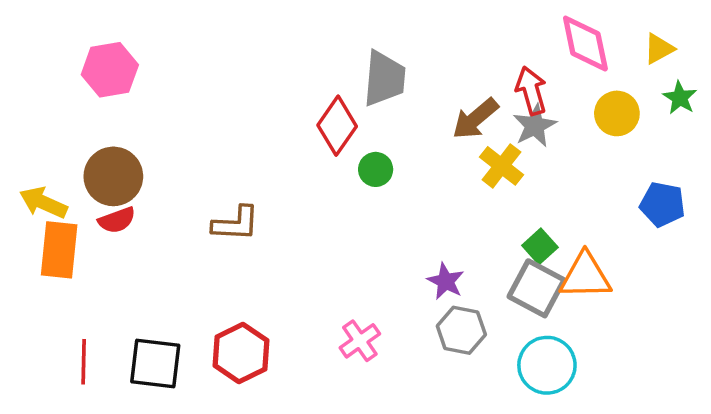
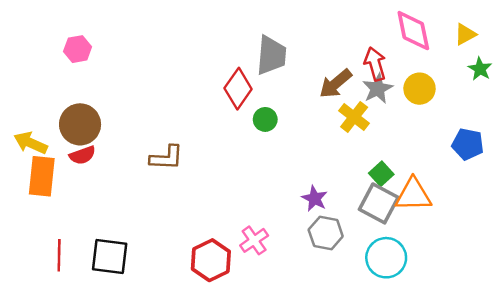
pink hexagon: (110, 70) -> (78, 49), size x0.7
yellow circle: (617, 113) -> (420, 89), moved
red hexagon: (241, 353) -> (211, 260), moved

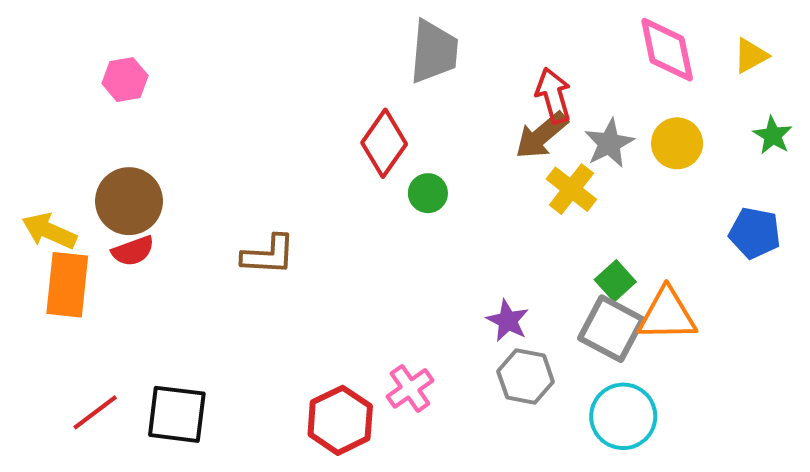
gray trapezoid: (271, 55) -> (434, 52), moved
red arrow: (375, 64) -> (553, 96), moved
green star: (480, 69) -> (773, 135), moved
red line: (59, 255) -> (95, 412), turned 52

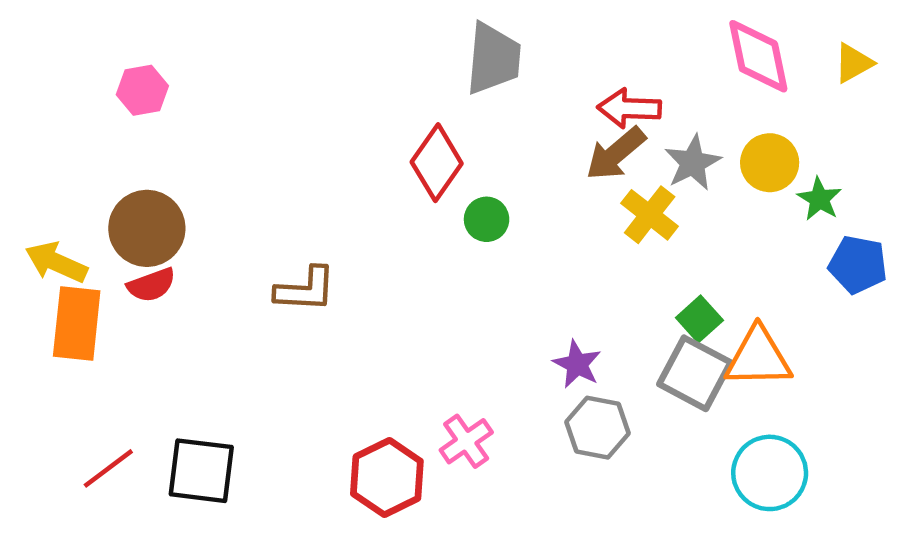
red arrow: (553, 96) -> (629, 108), turned -72
green star: (773, 135) -> (819, 199), moved
cyan circle: (623, 416) -> (770, 473), moved

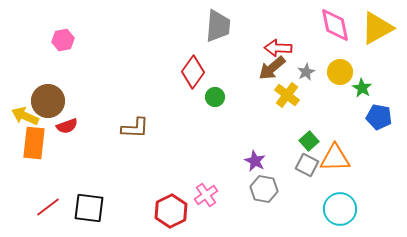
yellow triangle: (853, 63) -> (377, 28), size x1.8
gray star: (693, 163) -> (306, 72), size x0.7
brown circle: (147, 228) -> (48, 101), moved
gray square: (695, 373) -> (307, 165), size x0.7

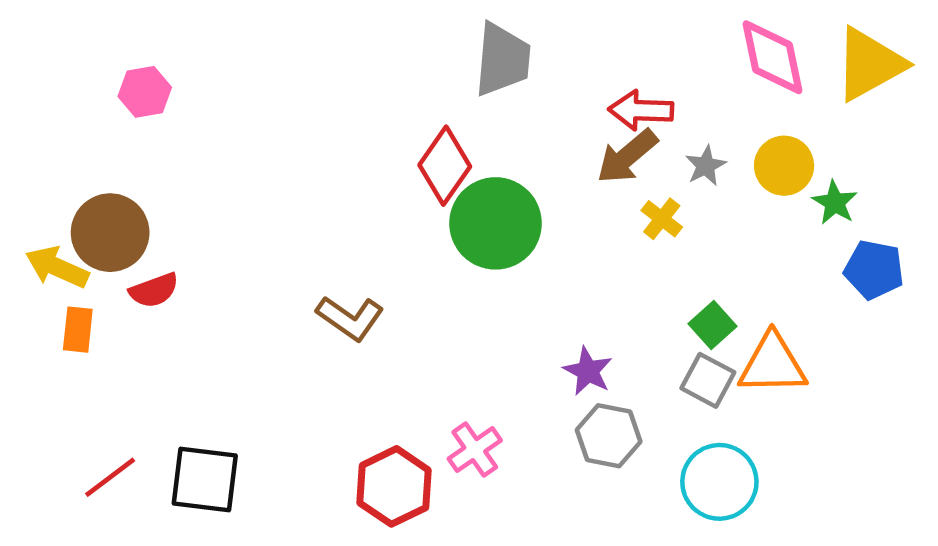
yellow cross: (287, 95) -> (662, 219), size x0.7
green circle: (215, 97) -> (496, 223), size x2.0
brown L-shape: (135, 128) -> (350, 318), moved, turned 32
orange rectangle: (34, 143) -> (78, 330), size x0.6
cyan circle: (340, 209) -> (719, 482), moved

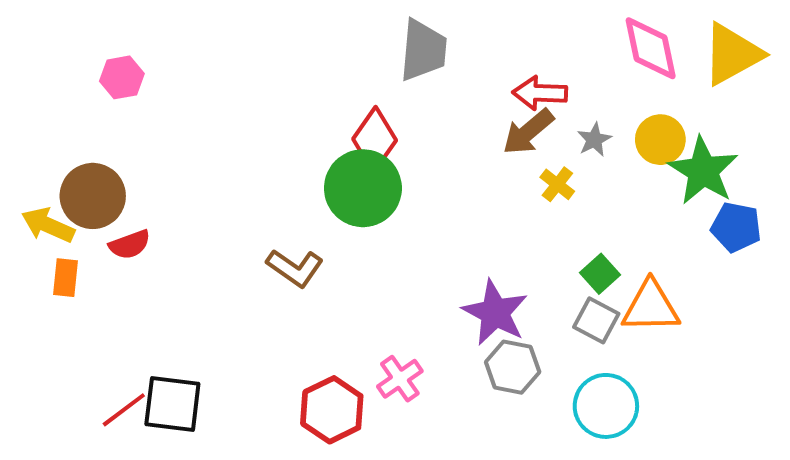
green star: (835, 203) -> (703, 171), size x1.8
green circle: (496, 223) -> (363, 188), moved
purple star: (588, 371) -> (495, 313), size x1.6
red line: (110, 477) -> (124, 410), moved

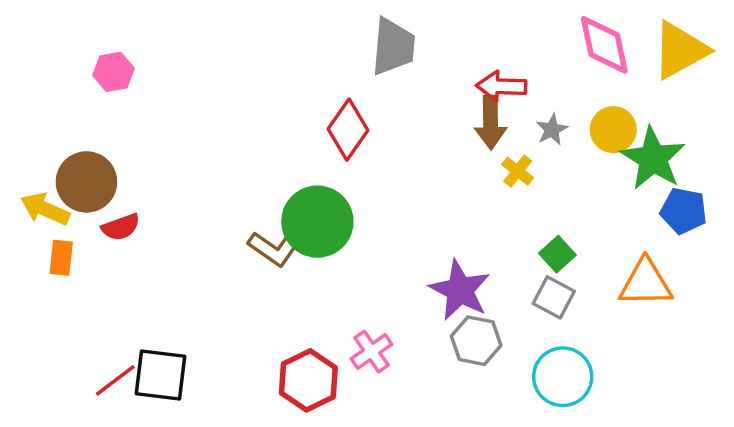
brown arrow: (528, 132) -> (491, 122), turned -51
green circle: (363, 188) -> (317, 222), moved
orange triangle: (651, 307) -> (646, 283), moved

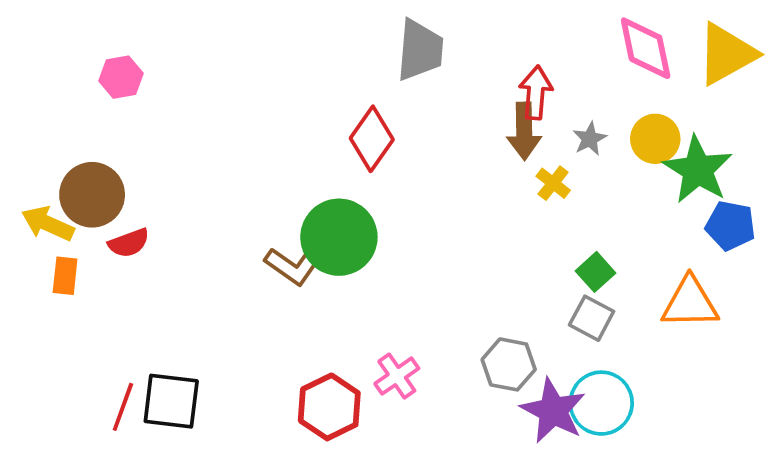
red arrow: (501, 86) -> (536, 93), turned 93
purple star: (460, 290) -> (553, 411), moved
red line: (115, 380) -> (123, 407), turned -33

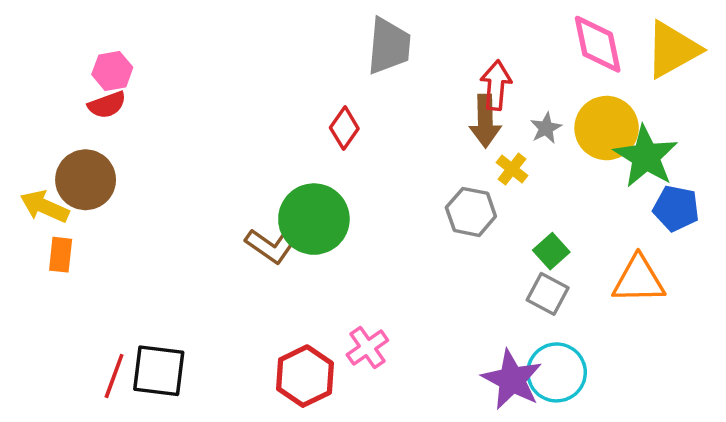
red diamond: (372, 139) -> (344, 128), size x0.7
yellow circle: (655, 139) -> (607, 128), size x1.4
red semicircle: (129, 243) -> (107, 105), moved
gray hexagon: (509, 364) -> (471, 212), moved

